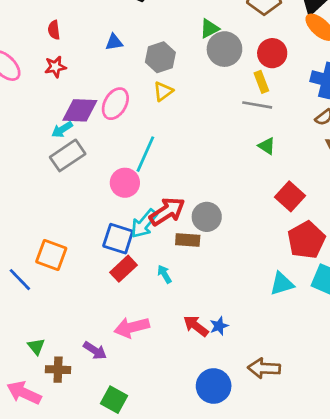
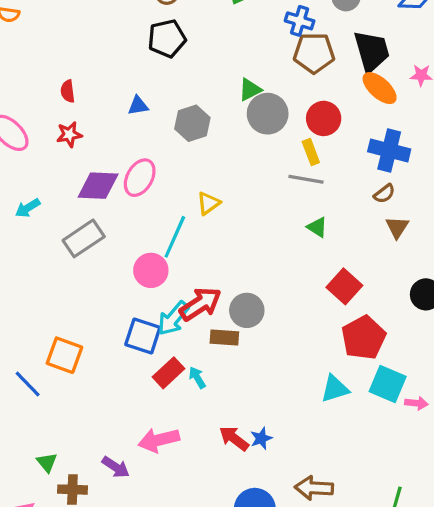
yellow triangle: (163, 91) -> (208, 203), moved
cyan arrow: (62, 130) -> (28, 208), moved
red rectangle: (124, 269) -> (168, 373), moved

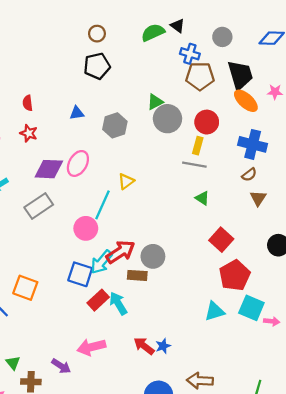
red star: (69, 134) -> (29, 133), turned 30
yellow rectangle: (311, 152) -> (198, 146), turned 36
cyan arrow: (197, 378) -> (118, 303), size x1.5

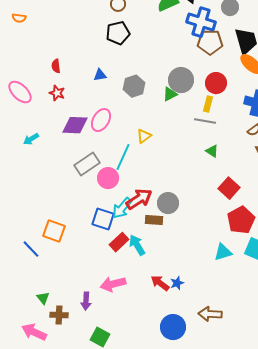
blue cross: (190, 54) -> (201, 22), size x1.6
green triangle: (155, 102) -> (170, 94), moved
gray rectangle: (39, 206) -> (87, 164), moved
purple arrow: (61, 366) -> (86, 301), turned 60

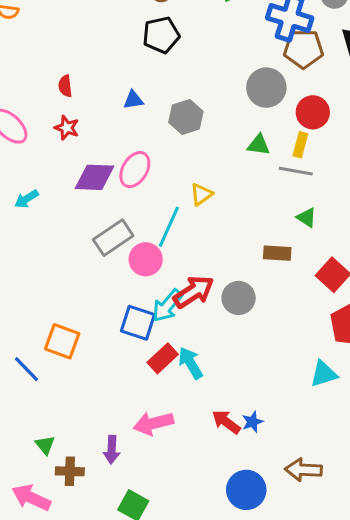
gray circle: (181, 80) -> (266, 88), moved
green triangle: (170, 94) -> (259, 145), moved, turned 35
brown rectangle: (154, 220) -> (277, 253), moved

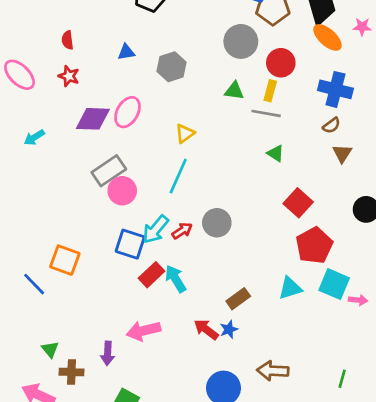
cyan line: (169, 227) -> (178, 176), moved
brown rectangle: (277, 253) -> (238, 299), moved, turned -40
pink circle: (146, 259) -> (122, 191), moved
red arrow: (194, 292) -> (182, 231), moved, size x0.6

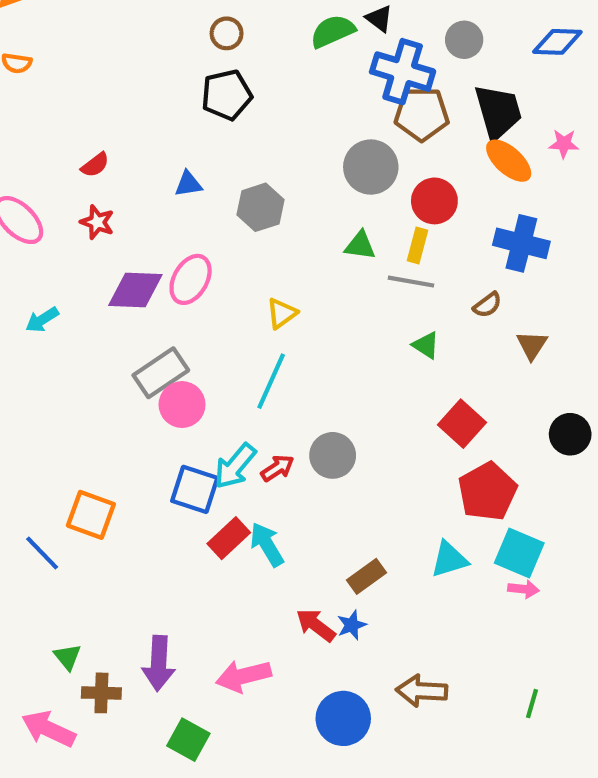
red semicircle: (68, 40) -> (95, 165), turned -120
brown semicircle: (331, 125) -> (487, 305), moved
pink arrow: (358, 300) -> (523, 589), moved
pink arrow: (144, 331) -> (244, 676), moved
purple arrow: (108, 353) -> (159, 663), size x1.4

